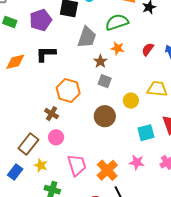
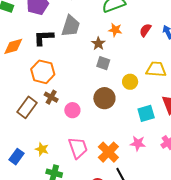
gray trapezoid: (87, 37) -> (71, 26), moved
orange hexagon: (68, 90) -> (43, 72), moved
pink circle: (56, 137) -> (72, 110), moved
brown rectangle: (28, 144) -> (27, 107), moved

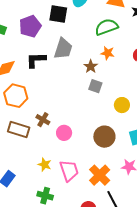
orange hexagon: (43, 72) -> (16, 96), moved
brown circle: (104, 98) -> (104, 137), moved
brown rectangle: (27, 107) -> (19, 130), turned 70
yellow star: (42, 149) -> (45, 165), moved

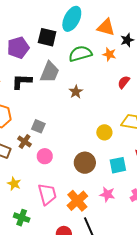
green semicircle: (107, 27) -> (80, 54), moved
orange star: (108, 53) -> (109, 54), moved
gray square: (95, 86) -> (38, 126), moved
yellow star: (45, 165) -> (14, 184), moved

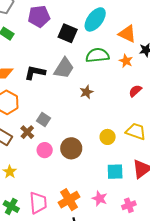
purple pentagon: (18, 48) -> (39, 16), moved
brown circle: (85, 163) -> (71, 148), moved
pink trapezoid: (47, 194) -> (38, 203), moved

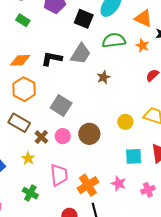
gray square: (43, 120) -> (61, 106), size x1.5
brown cross: (27, 132) -> (41, 137), moved
pink trapezoid: (38, 203) -> (59, 175), moved

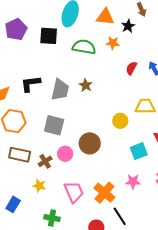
green semicircle: (114, 40) -> (84, 47), turned 35
gray trapezoid: (81, 54) -> (60, 90), moved
brown cross: (41, 137) -> (45, 161), turned 32

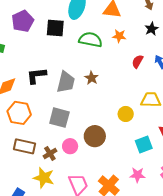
black star: (128, 26) -> (152, 29), moved
yellow star: (39, 186) -> (44, 178), size x1.5

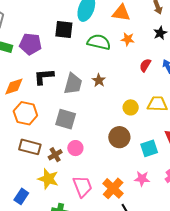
purple pentagon: (23, 21) -> (30, 44), moved, turned 30
yellow circle: (126, 114) -> (131, 107), moved
brown circle: (95, 136) -> (119, 137), moved

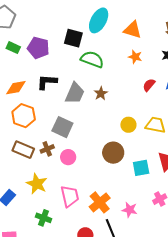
green semicircle: (99, 42) -> (92, 59), moved
brown cross: (55, 155) -> (47, 149), moved
pink star: (142, 179) -> (130, 210), moved

